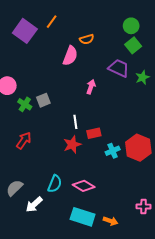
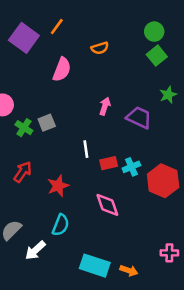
pink semicircle: (70, 56) -> (62, 69), moved
purple trapezoid: (119, 68) -> (139, 118), moved
red star: (72, 145) -> (58, 186), moved
cyan cross: (113, 151) -> (131, 167), moved
pink diamond: (84, 186) -> (107, 205), moved, turned 40

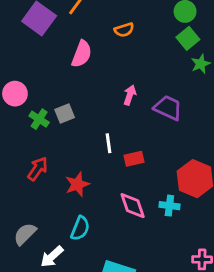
green star: (168, 95) -> (201, 64), moved
cyan cross: (131, 167) -> (169, 206), moved, turned 30

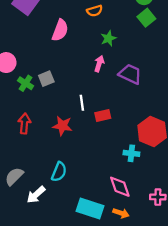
green star: (201, 64) -> (108, 38), moved
red arrow: (38, 169) -> (24, 123), turned -30
red star: (77, 184) -> (62, 126), moved, turned 30
pink diamond: (133, 206) -> (120, 187), moved

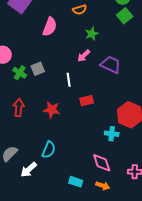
pink arrow: (99, 64) -> (84, 56), turned -152
white line: (82, 103) -> (69, 80), moved
cyan rectangle: (90, 209) -> (76, 182), size x0.6

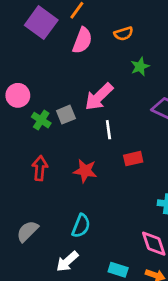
pink semicircle: (50, 27) -> (82, 40), moved
pink arrow: (84, 56) -> (99, 97), moved, size x1.6
white arrow: (29, 170) -> (67, 261), moved

